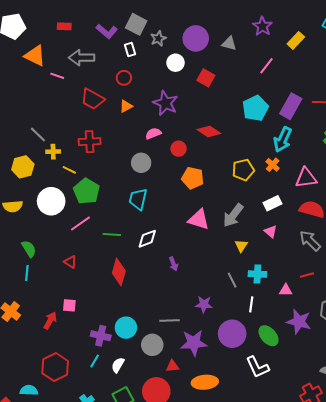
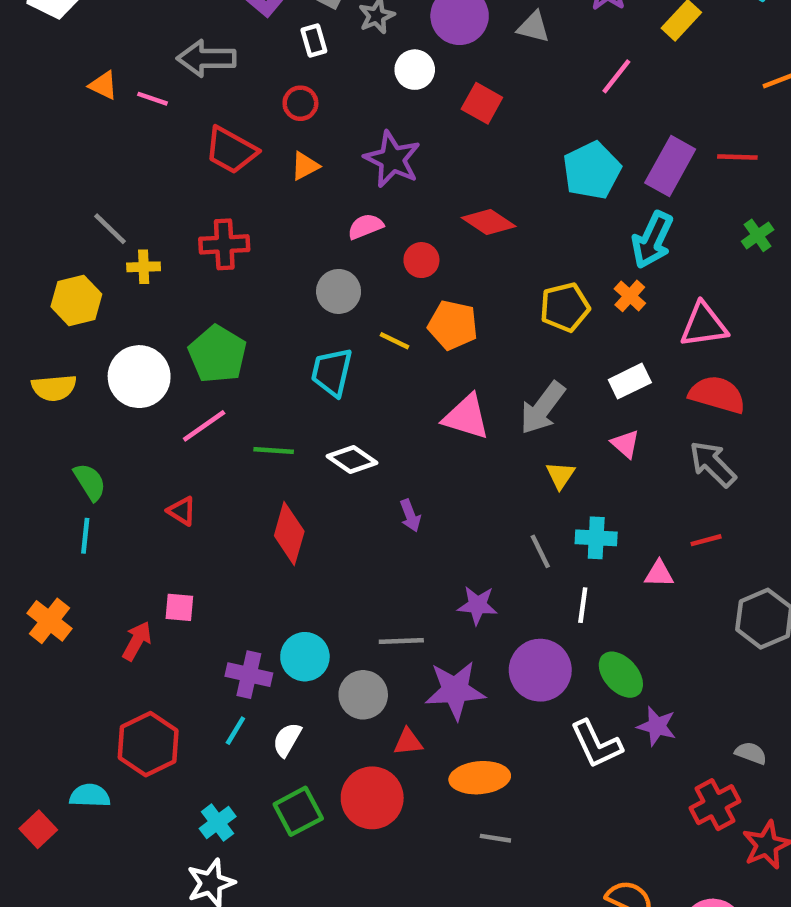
orange triangle: (35, 56) -> (103, 85), moved, size x0.6
yellow line: (69, 170) -> (395, 341), moved
white diamond: (147, 239) -> (352, 460), turned 55
purple star: (299, 322) -> (657, 726), moved, size x0.7

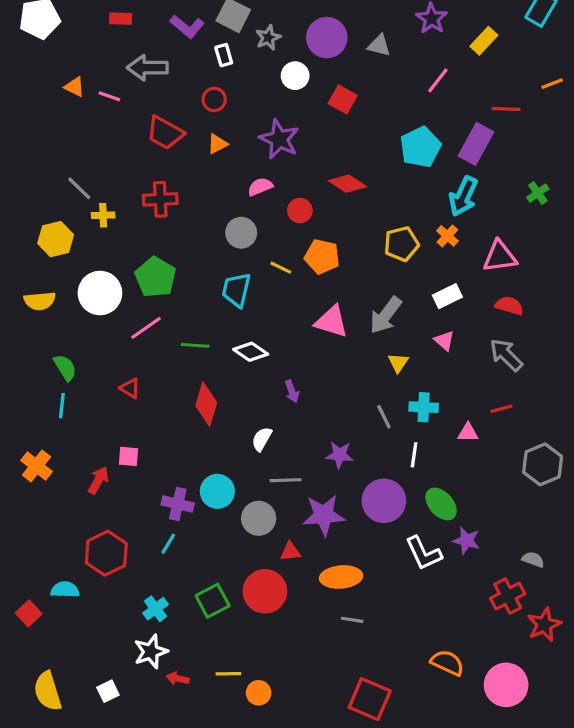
red line: (737, 157) -> (506, 109), moved
red semicircle: (717, 395) -> (509, 306), size x0.7
white semicircle: (287, 740) -> (262, 439), moved

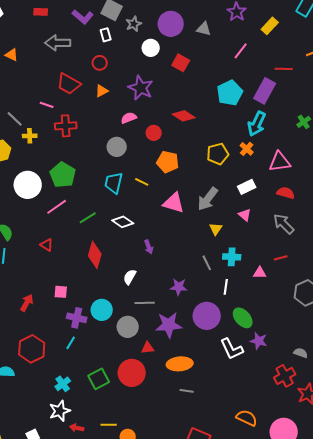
pink line: (109, 96) -> (47, 105), moved
yellow line: (281, 268) -> (142, 182), moved
green line: (195, 345) -> (88, 218), turned -36
pink square: (129, 456) -> (61, 292), moved

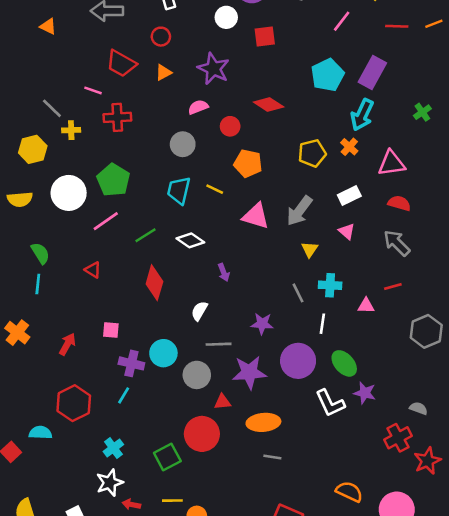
red square: (181, 63) -> (265, 37), turned -36
red line: (284, 69) -> (397, 26), moved
green square: (99, 379) -> (167, 457), moved

